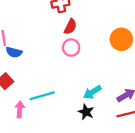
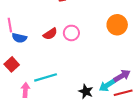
red semicircle: (70, 27) -> (50, 34), moved, turned 32
cyan arrow: (92, 92) -> (107, 85), moved

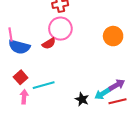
pink circle: (71, 33) -> (60, 29), moved, size x1.5
blue semicircle: (19, 38) -> (19, 47), size x1.5
red square: (12, 64) -> (21, 77), moved

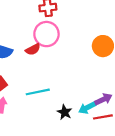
cyan line: (44, 85) -> (38, 92), moved

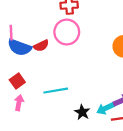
red semicircle: (33, 49) -> (41, 46), moved

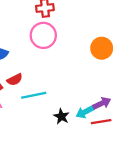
red semicircle: (41, 46) -> (15, 80), moved

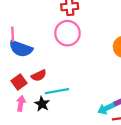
black star: (61, 116) -> (42, 104), moved

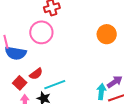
pink circle: (67, 33) -> (41, 32), moved
cyan arrow: (106, 108) -> (101, 92), turned 133

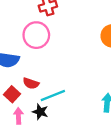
red semicircle: (36, 74) -> (31, 83), turned 56

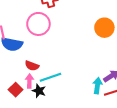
red square: (12, 94) -> (16, 90), moved
pink arrow: (18, 116) -> (29, 81), moved

